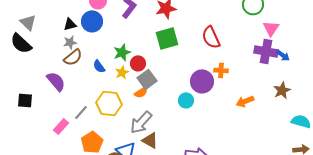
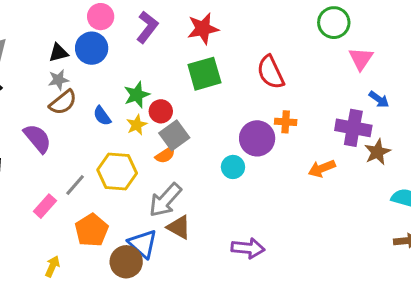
purple cross: (266, 51) -> (353, 128), moved

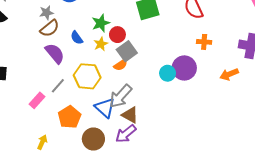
purple semicircle: (37, 138) -> (55, 53), moved
purple circle: (257, 138) -> (184, 68), moved
blue triangle: (143, 244) -> (105, 108), moved
purple arrow: (248, 248) -> (126, 134), moved, turned 135

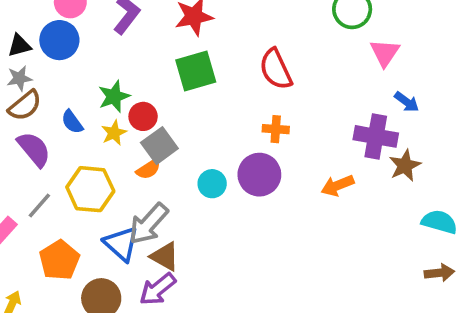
orange cross: (204, 42) -> (276, 129), moved
cyan circle: (168, 73) -> (212, 184), moved

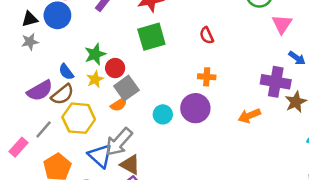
red semicircle: (276, 69) -> (207, 35), size x0.6
brown semicircle: (25, 106) -> (62, 94), moved
purple semicircle: (34, 149) -> (40, 91), turned 100

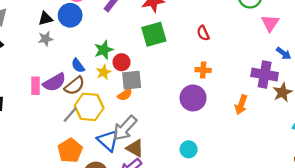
gray square: (126, 88) -> (132, 80), turned 30
cyan circle: (163, 114) -> (189, 149), moved
orange arrow: (249, 116) -> (241, 105), turned -48
gray line: (44, 129) -> (70, 115), moved
pink rectangle: (18, 147) -> (35, 86), moved, turned -42

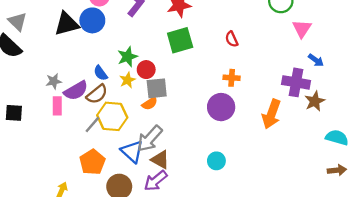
black triangle: (46, 19) -> (67, 24), size x1.6
gray star: (46, 39) -> (54, 81), moved
pink rectangle: (35, 86) -> (57, 106), moved
orange arrow: (241, 105) -> (271, 114), size x1.4

